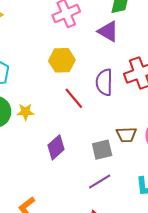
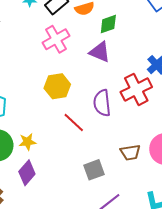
purple diamond: (56, 147) -> (27, 173), moved
gray square: (102, 150) -> (94, 170), moved

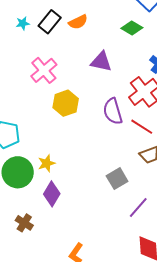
green diamond: (108, 24) -> (132, 28), moved, turned 60
pink cross: (56, 39) -> (44, 70), moved
red line: (74, 123) -> (142, 127), moved

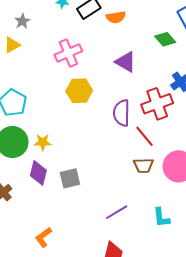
gray square: (117, 179) -> (70, 178), moved
purple diamond: (52, 194) -> (38, 173), turned -35

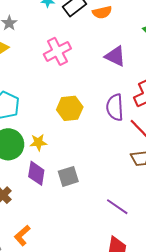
yellow hexagon: (79, 91) -> (70, 108), moved
purple line: (117, 212) -> (117, 207), turned 70
orange L-shape: (43, 237) -> (22, 235), moved

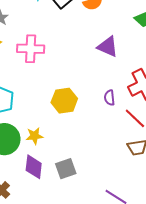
pink cross: (57, 51) -> (31, 49), moved, turned 32
purple semicircle: (115, 107) -> (109, 98), size x0.6

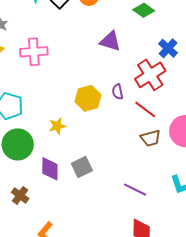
yellow hexagon: (64, 101) -> (88, 98), moved
yellow star: (34, 136) -> (57, 126), moved

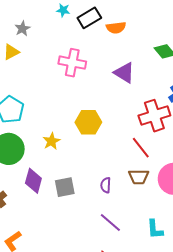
pink cross: (34, 52) -> (72, 63), moved
purple semicircle: (118, 92) -> (106, 185), moved
yellow star: (57, 126) -> (51, 141), turned -30

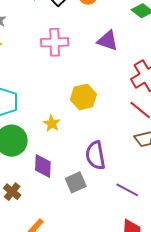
purple semicircle: (106, 185) -> (95, 155), moved, size x1.8
gray square: (65, 187) -> (76, 182), moved

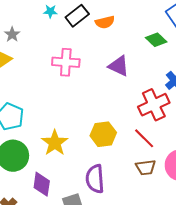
yellow hexagon: (83, 97) -> (103, 134), moved
yellow star: (52, 124) -> (55, 143), size x1.5

